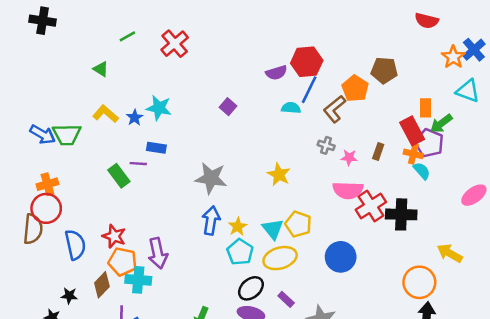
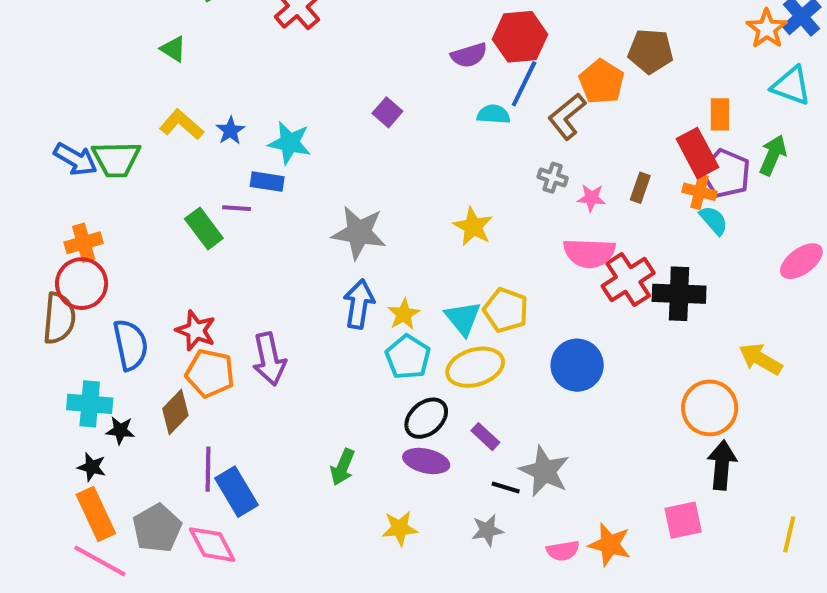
cyan star: (159, 108) -> (290, 143), moved
green arrow: (441, 124) -> (773, 155), moved, turned 150
cyan cross: (138, 280) -> (90, 404), moved

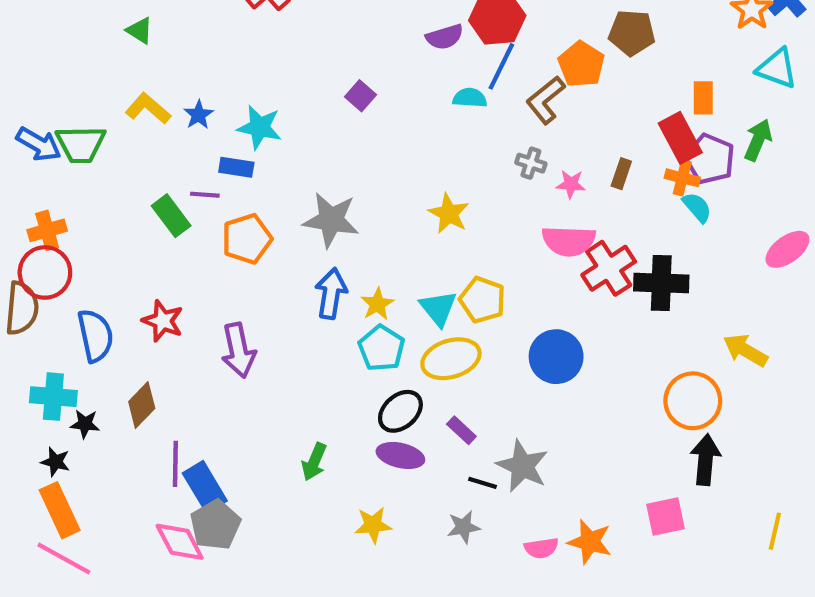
orange pentagon: (210, 373) -> (247, 239), moved, turned -30
gray pentagon: (157, 528) -> (215, 525), moved

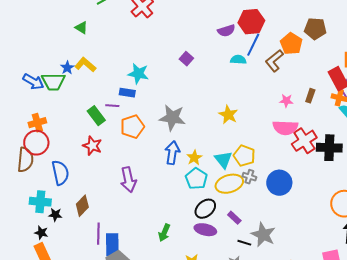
blue star: (198, 115) -> (67, 68), moved
gray cross: (531, 163) -> (249, 177), moved
red star: (163, 321) -> (92, 146), moved
blue rectangle: (205, 487) -> (112, 245), turned 30

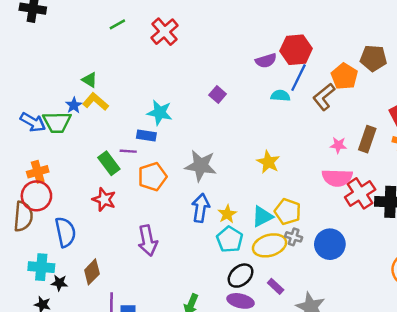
green triangle: (81, 28) -> (90, 80), moved
brown rectangle: (310, 96) -> (367, 139), size x1.5
cyan triangle: (223, 160) -> (262, 216), turned 42

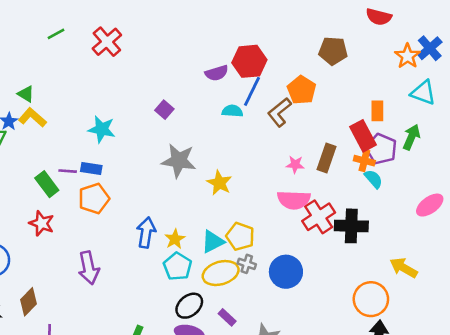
brown pentagon: (373, 58) -> (333, 51), moved
blue rectangle: (146, 135) -> (91, 168), moved
gray star: (201, 166) -> (179, 161), moved

